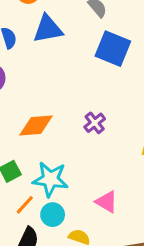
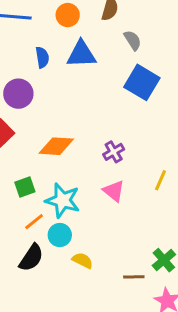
pink triangle: (107, 202) -> (114, 191), moved

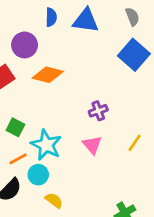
orange diamond: (56, 146) -> (48, 75), moved
green square: (25, 187) -> (15, 127), turned 36

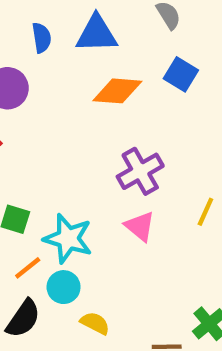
blue square: (134, 55) -> (181, 74), size x0.7
orange diamond: (48, 75) -> (117, 91), moved
purple cross: (98, 111) -> (140, 171), size x1.5

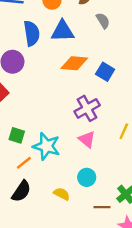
blue semicircle: (42, 38) -> (32, 33), size x1.5
blue square: (181, 74) -> (105, 72), moved
cyan circle: (64, 287) -> (87, 177), moved

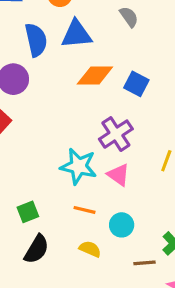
green square: (17, 135) -> (28, 212), moved, turned -35
cyan star: (46, 146) -> (79, 166), moved
orange line: (24, 163) -> (84, 210), moved, turned 56

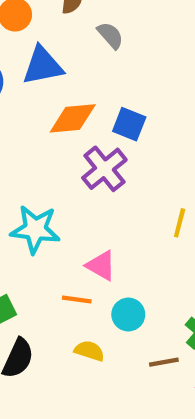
purple cross: (116, 134) -> (104, 169), moved
cyan star: (79, 166) -> (35, 229), moved
pink triangle: (118, 175) -> (101, 266), moved

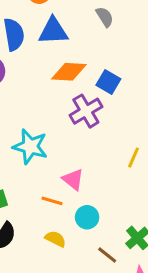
brown line: (164, 362) -> (107, 255), turned 40

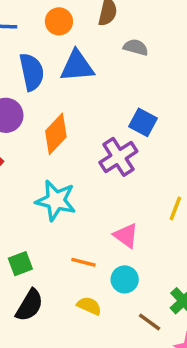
gray semicircle: (105, 17) -> (136, 47), turned -40
orange diamond: (69, 72) -> (56, 134), moved, turned -48
pink triangle: (73, 179) -> (126, 236), moved

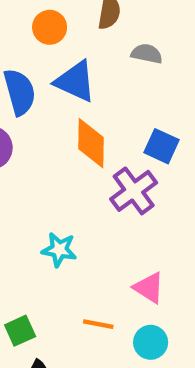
blue triangle: (77, 66) -> (75, 81), turned 33
orange diamond: (56, 134) -> (91, 143), moved, turned -39
cyan star: (56, 200) -> (59, 250), size x0.7

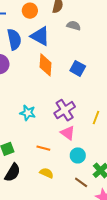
purple cross: (134, 191) -> (65, 110), moved
cyan circle: (151, 342) -> (78, 155), moved

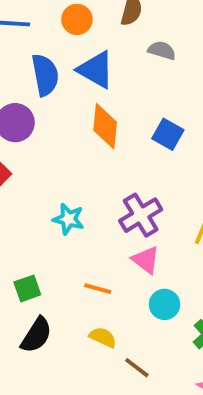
brown line: (81, 182) -> (137, 368), moved

